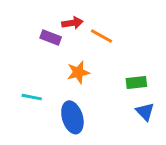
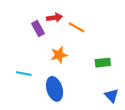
purple rectangle: (51, 37) -> (38, 29), turned 40
blue triangle: (145, 112) -> (112, 96), moved

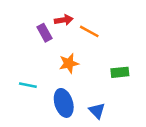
blue triangle: (112, 96) -> (97, 111), moved

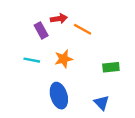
cyan line: (28, 85) -> (32, 60), moved
blue triangle: (97, 111) -> (101, 103), moved

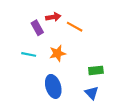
green rectangle: (111, 67) -> (96, 70), moved

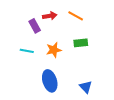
orange line: (75, 27) -> (76, 16), moved
green rectangle: (96, 70) -> (81, 43), moved

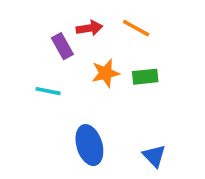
orange star: (54, 50) -> (106, 73), moved

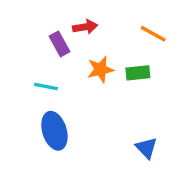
orange line: (136, 28) -> (153, 34), moved
blue ellipse: (89, 145) -> (54, 131), moved

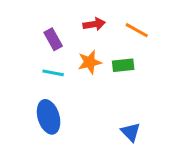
red arrow: (85, 27) -> (94, 24), moved
cyan line: (46, 87) -> (53, 73), moved

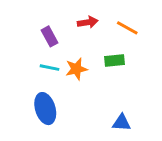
orange star: (90, 62) -> (76, 69), moved
blue triangle: (131, 132) -> (122, 123), turned -42

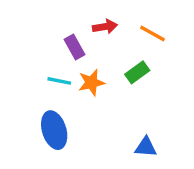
purple rectangle: (49, 36) -> (74, 47), moved
green rectangle: (115, 60) -> (137, 72), turned -30

